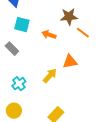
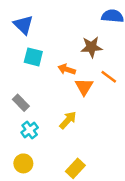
orange line: (83, 33) -> (109, 77), moved
gray rectangle: (12, 49) -> (21, 103), moved
orange triangle: (70, 62) -> (84, 87), moved, turned -49

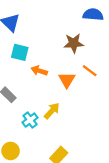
orange arrow: (67, 69) -> (39, 71), moved
cyan cross: (30, 130) -> (30, 120), moved

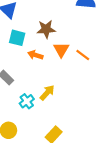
brown star: (74, 43) -> (46, 29), moved
orange triangle: (67, 80) -> (61, 50), moved

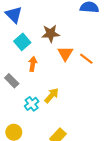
cyan square: (17, 38) -> (22, 42), turned 35
orange arrow: (35, 55) -> (33, 64), moved, turned 80

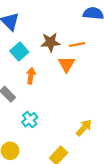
orange line: (86, 59) -> (77, 45), moved, turned -48
yellow arrow: (52, 95) -> (84, 128), moved

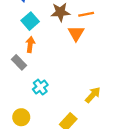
orange arrow: (31, 76) -> (30, 45), moved

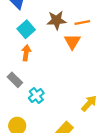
gray rectangle: (19, 62) -> (15, 80), moved

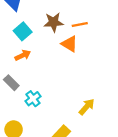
orange triangle: (72, 42) -> (70, 44), turned -30
orange arrow: (26, 53) -> (23, 55), turned 56

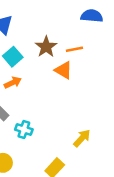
brown star: (54, 22) -> (46, 47), turned -30
cyan cross: (33, 99) -> (24, 130), turned -35

